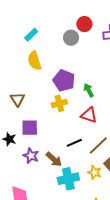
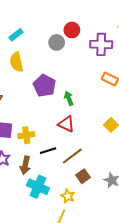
yellow cross: (59, 103) -> (26, 135), moved
brown arrow: (54, 159) -> (25, 165), turned 54
yellow star: (95, 172) -> (68, 196), moved
cyan cross: (68, 179) -> (38, 187), turned 30

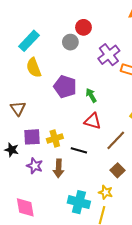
cyan rectangle: (16, 35) -> (29, 41), size x1.5
purple cross: (101, 44) -> (109, 55), moved, turned -30
black line: (48, 151) -> (79, 150), turned 42
brown line: (72, 156) -> (116, 140), moved
cyan cross: (38, 187) -> (79, 202), moved

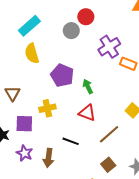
yellow cross: (55, 139) -> (47, 108), moved

